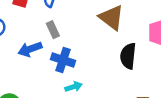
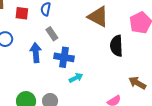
blue arrow: (30, 49) -> (36, 53), turned 114

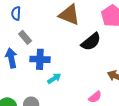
black semicircle: (117, 46) -> (91, 42), turned -120

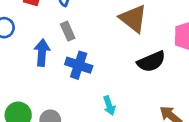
cyan arrow: (54, 78) -> (109, 106), moved, turned 88

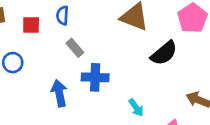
blue arrow: (42, 53) -> (59, 93), moved

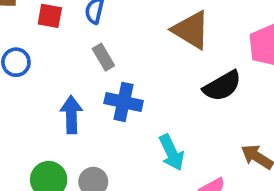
cyan arrow: (136, 108) -> (172, 153), size x1.4

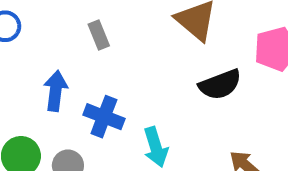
blue cross: (124, 102) -> (104, 117), moved

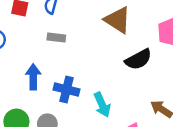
gray rectangle: (99, 35) -> (56, 38), turned -54

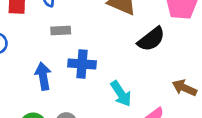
blue cross: (66, 89) -> (82, 64), moved

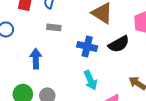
blue cross: (82, 64) -> (87, 46), moved

